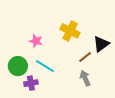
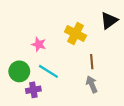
black triangle: (101, 44) -> (109, 21), moved
brown line: (85, 57) -> (92, 62), turned -56

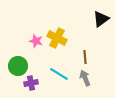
yellow cross: (76, 34) -> (57, 38), moved
cyan line: (48, 71) -> (59, 74), moved

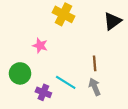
yellow cross: (57, 38) -> (63, 14), moved
purple cross: (31, 83) -> (43, 92), moved, turned 32

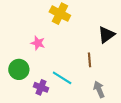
black triangle: (112, 21) -> (106, 35), moved
gray arrow: (95, 87) -> (99, 89), moved

